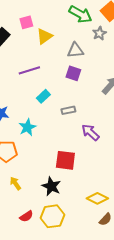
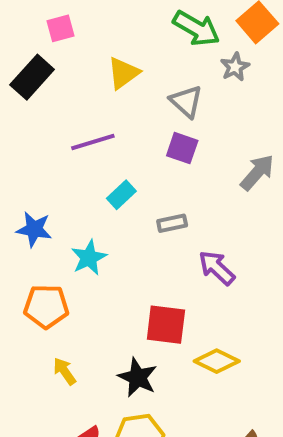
pink square: (26, 22) -> (60, 28), moved
gray triangle: (75, 50) -> (186, 101), turned 48
yellow diamond: (97, 198) -> (217, 361), moved

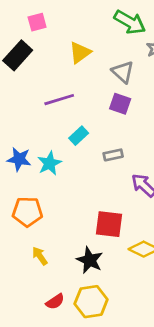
cyan star: (89, 258) -> (50, 163), moved

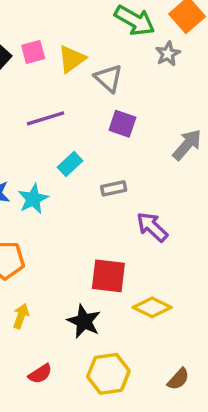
pink square: (37, 22) -> (33, 52), moved
gray triangle: (123, 72) -> (108, 78), moved
yellow arrow: (40, 256) -> (21, 316), turned 54
yellow hexagon: (91, 302) -> (108, 374), moved

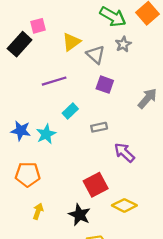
pink square: (33, 52) -> (38, 26), moved
gray star: (168, 54) -> (123, 44), moved
red square: (108, 276) -> (96, 185), turned -35

